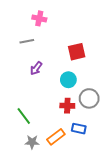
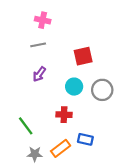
gray line: (27, 41) -> (38, 45), moved
gray circle: (89, 98) -> (102, 90), moved
red cross: (67, 106) -> (64, 115), moved

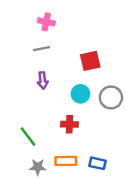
purple arrow: (39, 74) -> (43, 80), turned -42
blue rectangle: (85, 139) -> (98, 163), moved
orange rectangle: (61, 148) -> (66, 161), turned 36

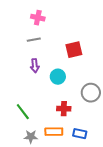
cyan circle: (80, 94) -> (58, 77), moved
gray circle: (111, 97) -> (91, 93), moved
red cross: (69, 124) -> (64, 109), moved

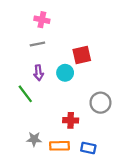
cyan circle: (58, 77) -> (65, 73), moved
green line: (23, 112) -> (25, 94), moved
gray star: (31, 137) -> (34, 139), moved

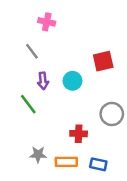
gray line: (37, 44) -> (32, 51), moved, turned 64
red square: (82, 55) -> (103, 61), moved

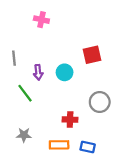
gray line: (32, 51) -> (14, 58), moved, turned 32
gray star: (38, 155) -> (24, 135), moved

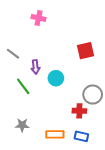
gray line: (14, 58) -> (13, 54), turned -48
cyan circle: (65, 72) -> (56, 78), moved
red cross: (70, 120) -> (79, 111), moved

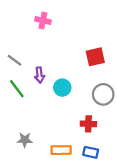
green line: (23, 86) -> (17, 89), moved
gray circle: (93, 95) -> (103, 94), moved

